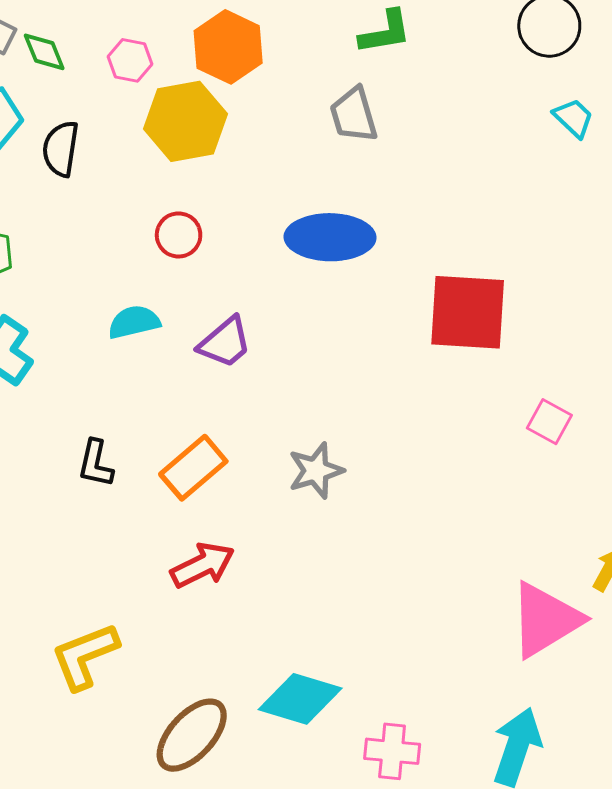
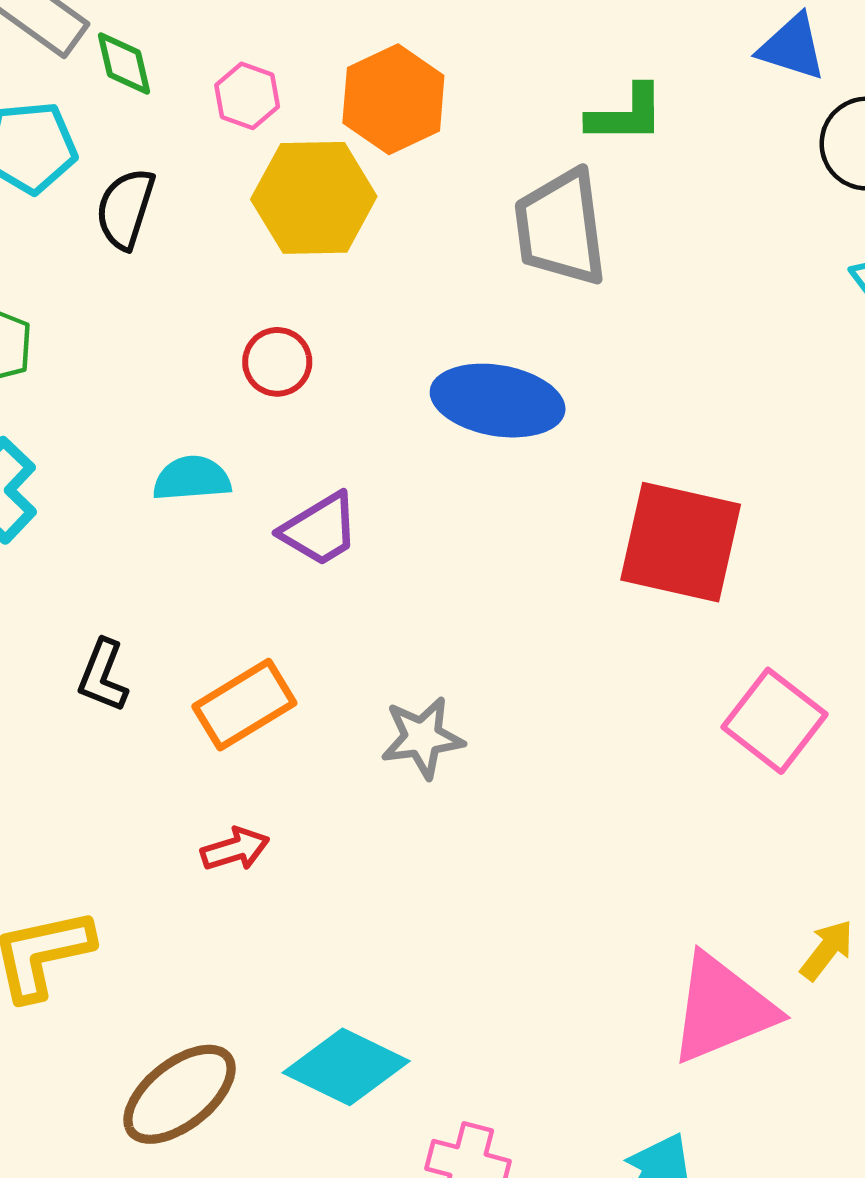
gray trapezoid: (354, 115) -> (561, 228), size x1.4
pink square: (549, 422) -> (774, 721), size x1.5
red arrow: (203, 565) -> (235, 849), size x0.7

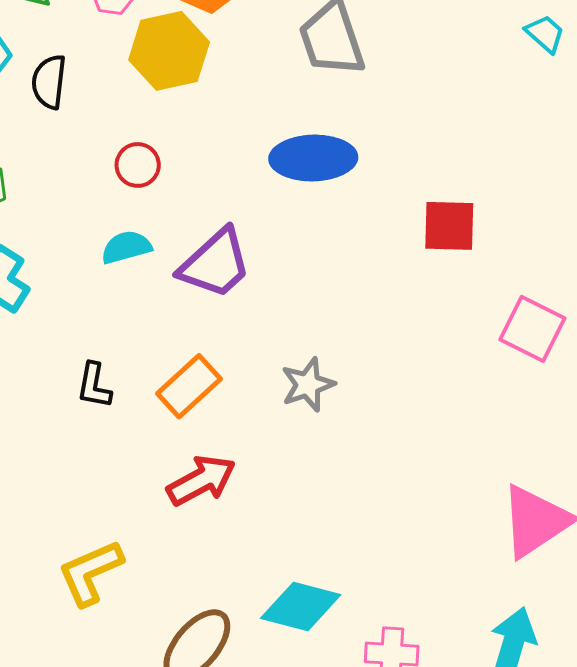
red circle: (277, 362) -> (138, 165), moved
purple trapezoid: (320, 529) -> (215, 264), size x1.4
red square: (681, 542) -> (449, 226), size x0.7
red arrow: (235, 849) -> (201, 480), size x1.6

